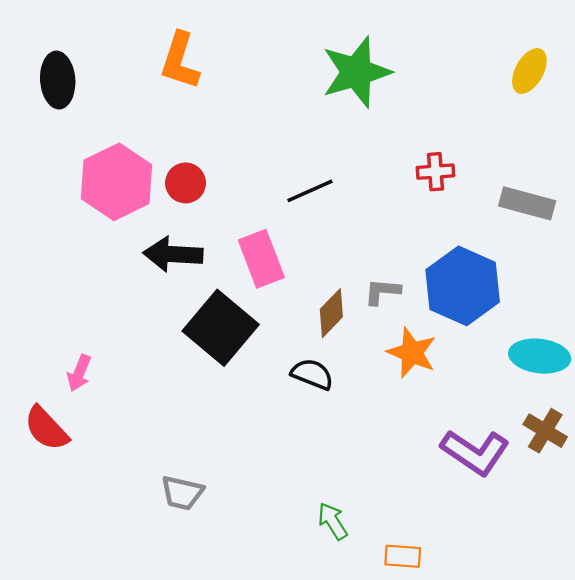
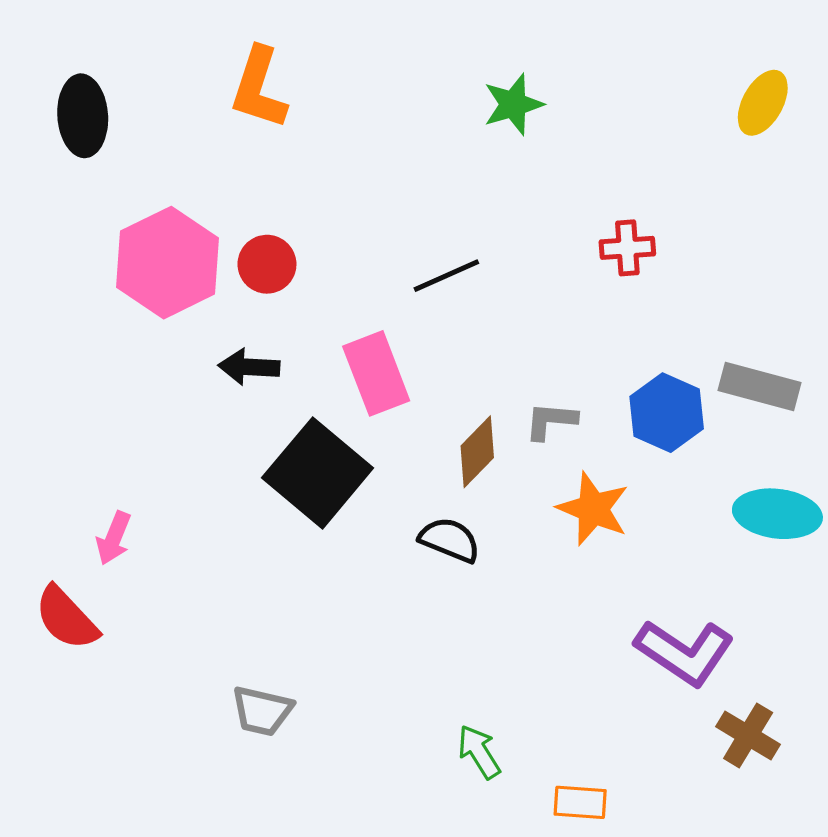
green star: (356, 72) -> (513, 104), size x0.6
gray rectangle: (527, 203) -> (759, 387), moved
black arrow: (173, 254) -> (249, 367), size x0.7
blue hexagon: (463, 286) -> (667, 413), size x0.7
brown cross: (545, 431) -> (748, 735), moved

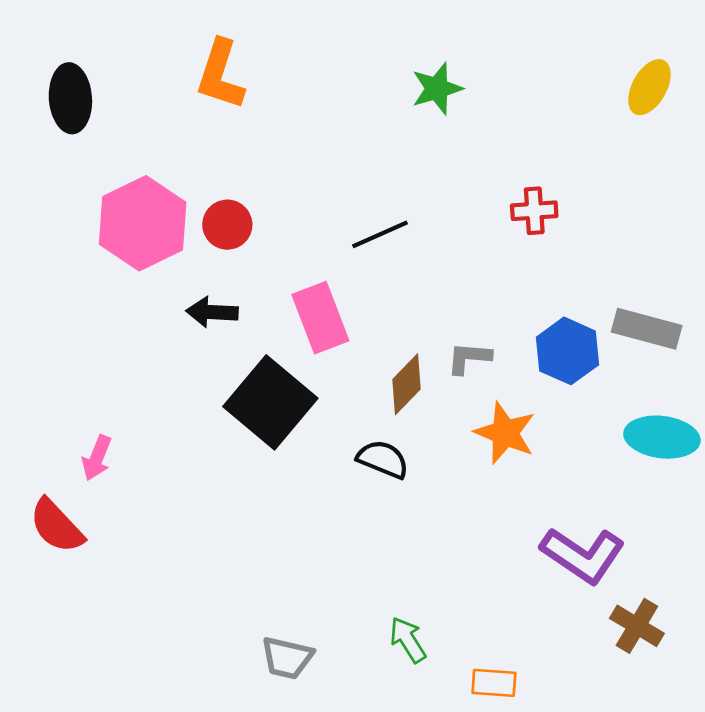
gray trapezoid: (262, 711) -> (287, 658), moved

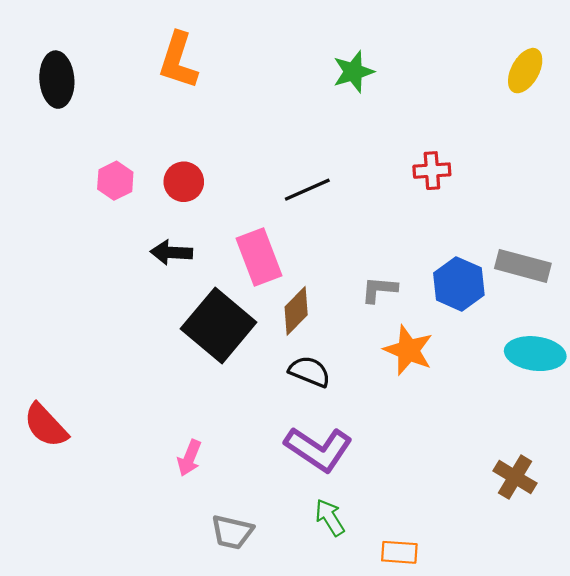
pink hexagon: (143, 223) -> (115, 181), size x0.5
brown diamond: (406, 384) -> (296, 311), moved
pink arrow: (97, 458) -> (189, 458), moved
purple L-shape: (583, 555) -> (319, 449), moved
brown cross: (637, 626) -> (515, 477), moved

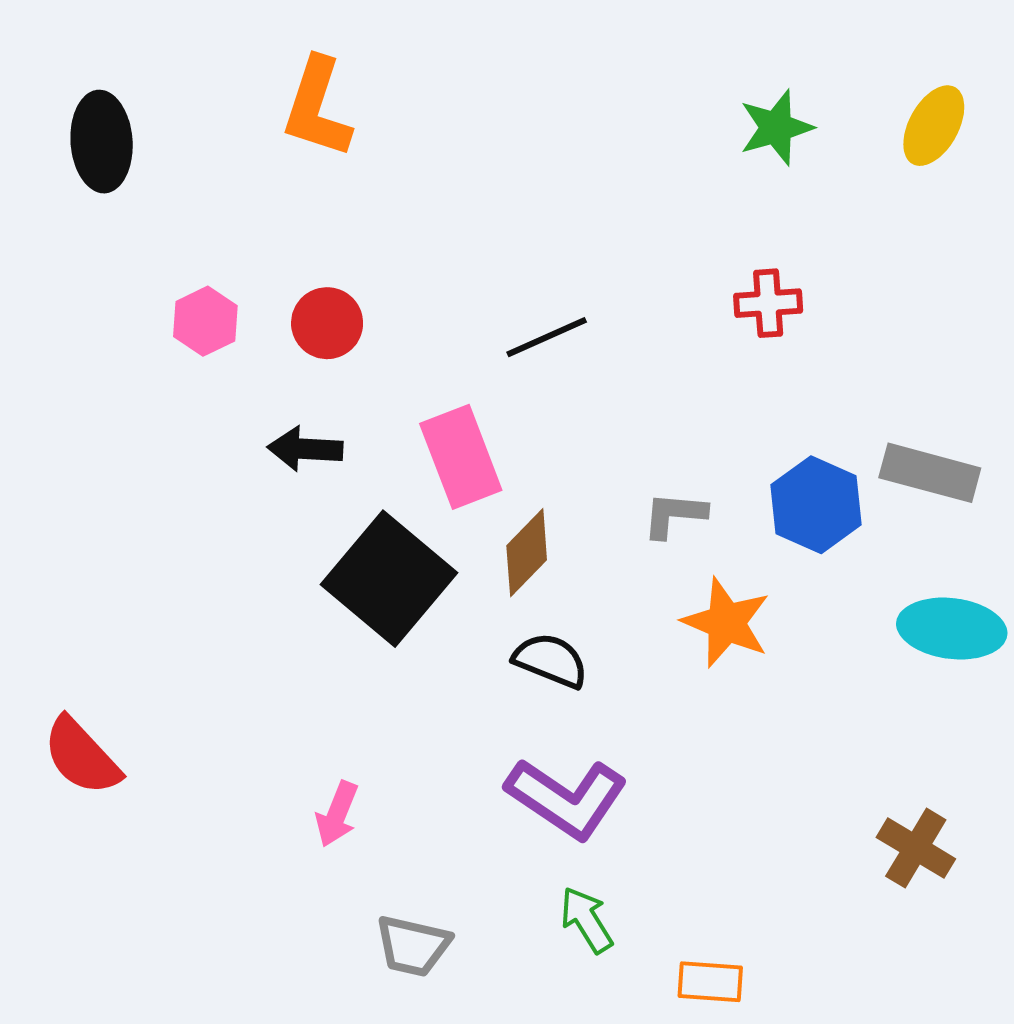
green star: (353, 72) -> (776, 128), moved

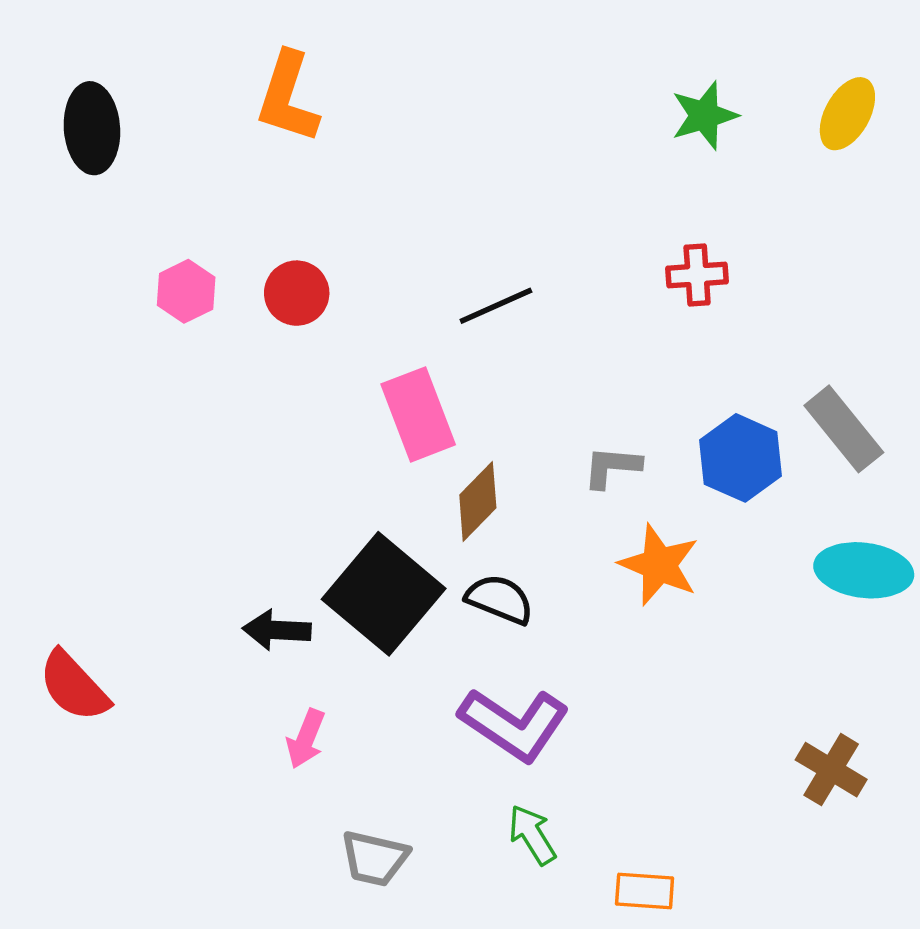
black arrow: (305, 449) -> (277, 630), moved
gray rectangle: (930, 473) -> (844, 429), turned 36
black square: (389, 579) -> (384, 594), moved

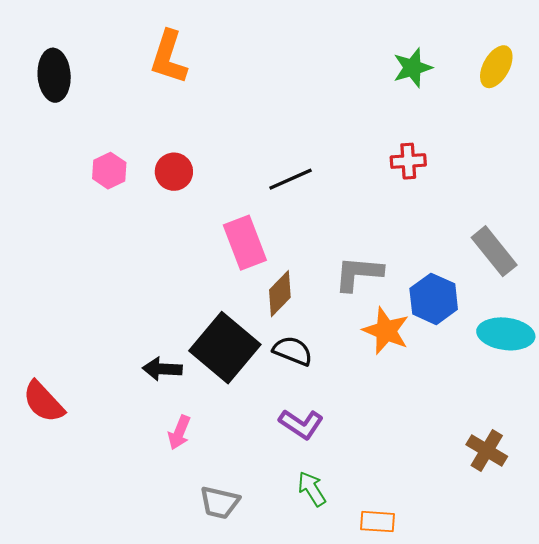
blue hexagon: (741, 458) -> (434, 299), moved
gray L-shape: (612, 467) -> (358, 273), size x1.4
purple L-shape: (514, 724) -> (301, 424), size x0.7

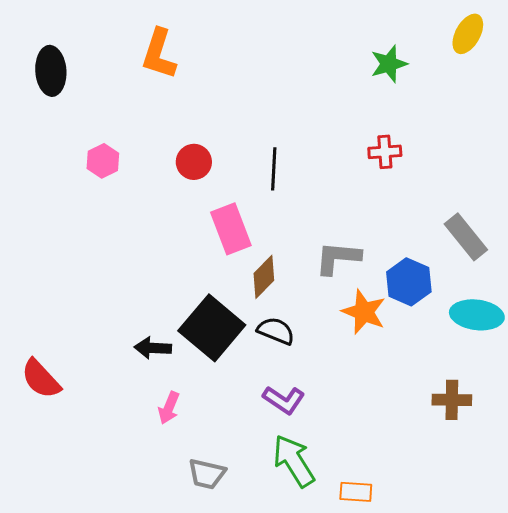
yellow ellipse: (496, 67) -> (468, 34), moved
red circle: (174, 172) -> (194, 162), moved
black line: (291, 179) -> (274, 169), turned -63
brown cross: (487, 451) -> (452, 400), moved, turned -30
green arrow: (312, 489) -> (294, 461), size x1.6

